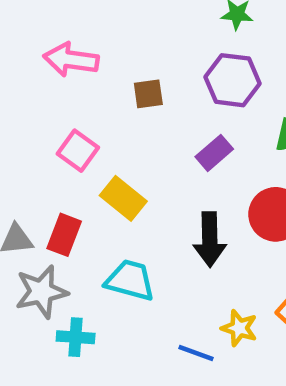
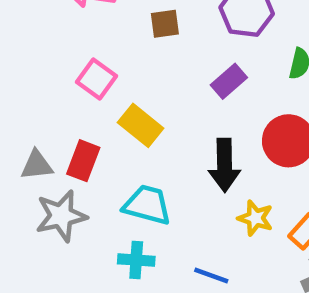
yellow star: (239, 328) -> (255, 218), moved
cyan cross: (76, 337) -> (136, 260), moved

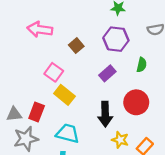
brown square: (165, 24) -> (76, 46), turned -32
pink square: (96, 79) -> (54, 72), moved

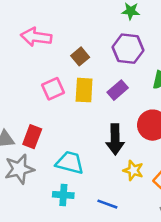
pink square: (54, 72) -> (53, 89), turned 30
yellow rectangle: (64, 95) -> (84, 90), moved, turned 54

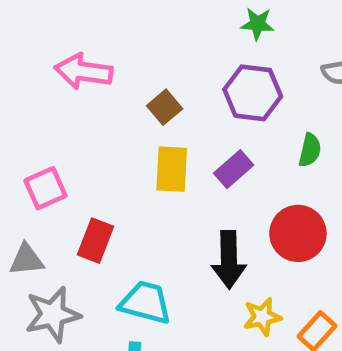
pink square: (53, 89) -> (45, 188), moved
red rectangle: (32, 137) -> (95, 241), moved
yellow star: (133, 170) -> (262, 317), turned -30

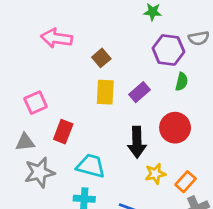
purple hexagon: (253, 93) -> (168, 50), moved

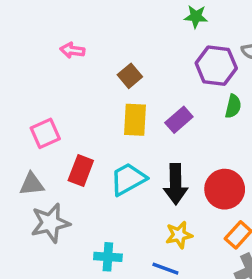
pink arrow: (57, 38) -> (72, 50), size x0.6
red circle: (175, 128) -> (225, 189), moved
cyan trapezoid: (91, 166) -> (128, 179), moved, turned -44
yellow star: (155, 174) -> (179, 235), moved

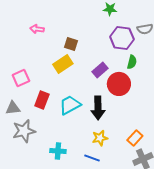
brown square: (130, 76) -> (71, 44), turned -32
yellow rectangle: (135, 120) -> (63, 64), moved, turned 54
red circle: (225, 189) -> (119, 84), moved

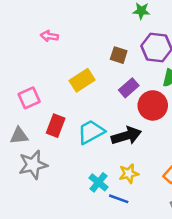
brown square: (71, 44) -> (119, 55), moved
black arrow: (98, 108) -> (126, 136), turned -105
cyan cross: (58, 151) -> (99, 182), moved, turned 35

